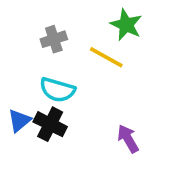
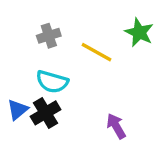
green star: (126, 25) -> (139, 32), moved
black cross: (50, 124) -> (46, 113), turned 32

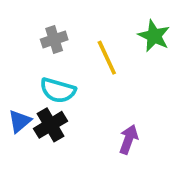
yellow line: (96, 52) -> (107, 58), turned 36
purple arrow: (116, 126) -> (129, 139), turned 50

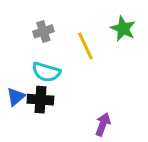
black cross: (51, 125) -> (40, 100), turned 35
purple arrow: (129, 139) -> (103, 124), moved

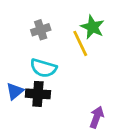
green star: (123, 29) -> (93, 27), moved

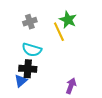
blue triangle: (15, 91) -> (21, 81), moved

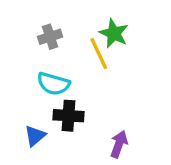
black cross: (28, 69) -> (69, 116), moved

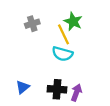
cyan semicircle: (53, 84) -> (62, 54), moved
black cross: (69, 116) -> (57, 89), moved

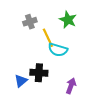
yellow line: (63, 34) -> (48, 38), moved
black cross: (57, 89) -> (39, 73), moved

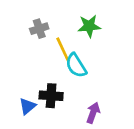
green star: (68, 20) -> (89, 26), turned -30
cyan semicircle: (58, 50) -> (76, 65), turned 42

